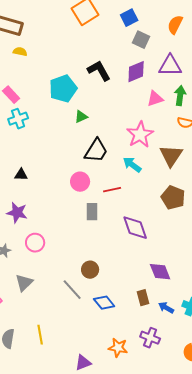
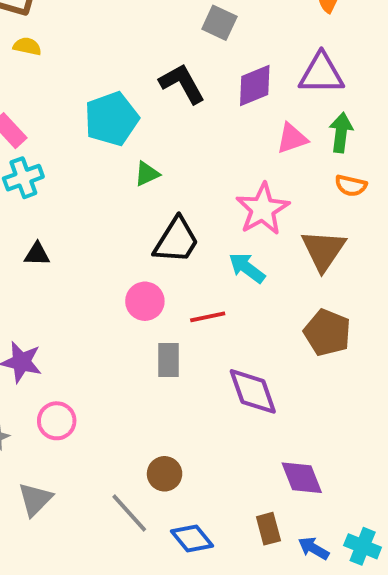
gray square: (141, 40) -> (219, 23), moved
black triangle: (21, 175) -> (37, 254), moved

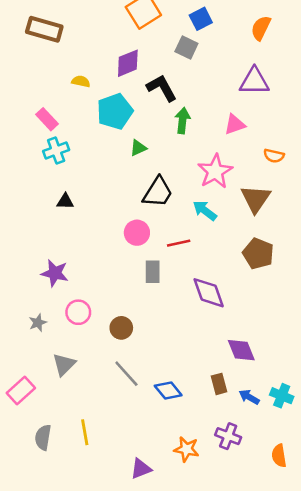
yellow semicircle: (27, 46) -> (81, 81), moved
purple diamond: (255, 85) -> (128, 63), moved
green arrow: (341, 133) -> (183, 121), moved
brown circle: (165, 474) -> (121, 328), moved

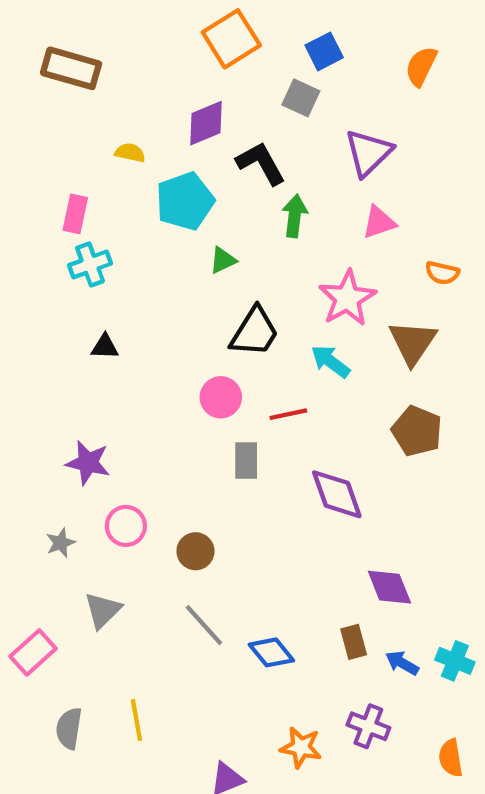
purple triangle: (254, 81) -> (368, 153), moved, turned -44
pink rectangle: (47, 119) -> (75, 214), turned 55

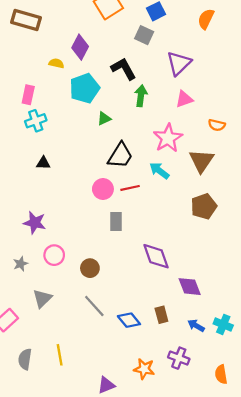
purple diamond: (206, 123) -> (80, 47), moved, turned -40
red line: (288, 414) -> (130, 188), moved
brown pentagon: (417, 431) -> (204, 206), turned 30
purple diamond: (337, 494) -> (156, 256), moved
brown rectangle: (354, 642) -> (161, 315), moved

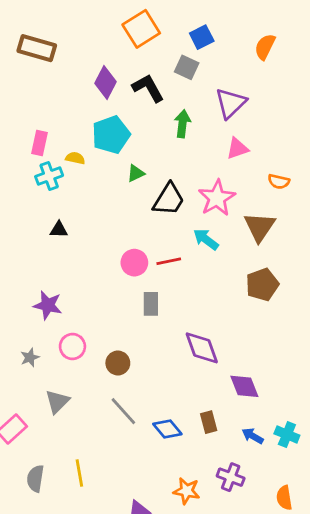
yellow semicircle: (56, 63) -> (75, 158), moved
black L-shape: (124, 69) -> (148, 88), moved
green arrow: (141, 96) -> (182, 124), moved
black trapezoid: (120, 155) -> (169, 199), moved

